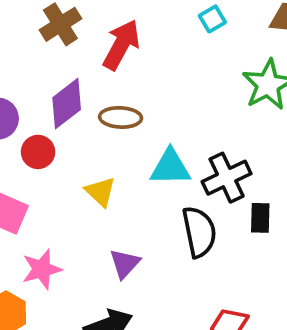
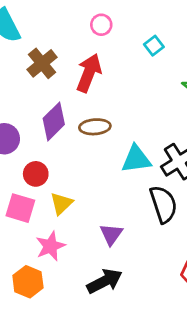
red circle: (38, 152) -> (36, 174), moved
yellow triangle: (100, 192) -> (61, 204), moved, turned 40

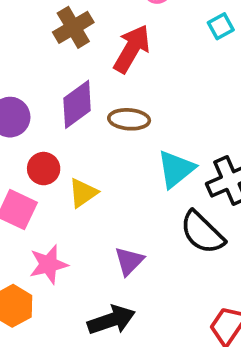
cyan triangle: (136, 159) -> (176, 169), turned -40
yellow triangle: (61, 204) -> (83, 193), moved
black semicircle: (163, 204) -> (202, 232), turned 144

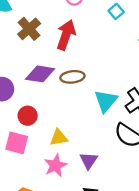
purple diamond: (77, 104) -> (40, 74), turned 56
yellow triangle: (83, 193) -> (59, 138), moved, turned 36
pink star: (48, 264) -> (55, 165), moved

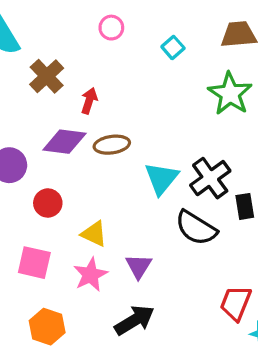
red arrow: (66, 35) -> (89, 101), moved, size x0.6
yellow triangle: (59, 138) -> (94, 234), turned 36
pink square: (17, 143) -> (34, 263), moved

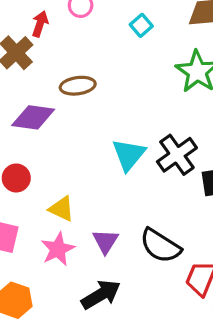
red arrow: (89, 101) -> (40, 24), moved
brown ellipse: (112, 145) -> (78, 86), moved
black semicircle: (196, 228) -> (160, 246), moved

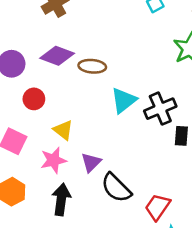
brown ellipse: (78, 86) -> (92, 66), moved
black semicircle: (160, 246) -> (116, 188), moved
black arrow: (101, 295) -> (61, 199), moved, turned -64

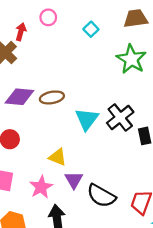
yellow triangle: (63, 130) -> (58, 157), moved

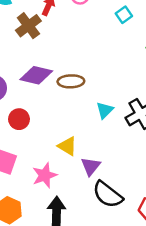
cyan triangle: (87, 119) -> (105, 110), size x0.7
purple triangle: (74, 180) -> (91, 166), moved

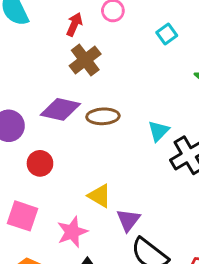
brown cross: (28, 26) -> (85, 60), moved
cyan triangle: (105, 110) -> (159, 131), moved

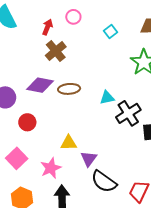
cyan triangle: (159, 131) -> (107, 98), turned 35
yellow triangle: (100, 196) -> (69, 143), turned -30
pink square: (23, 216) -> (17, 158), turned 30

